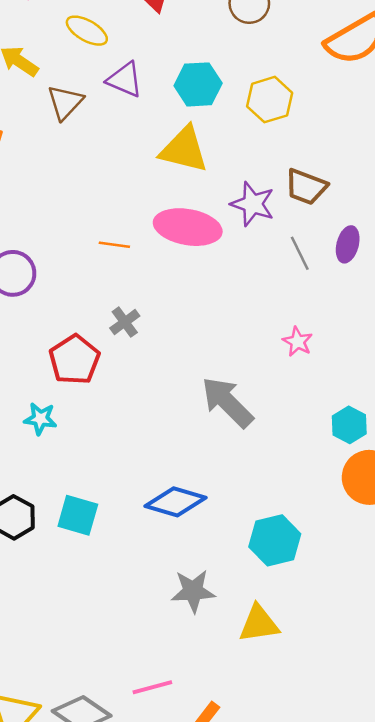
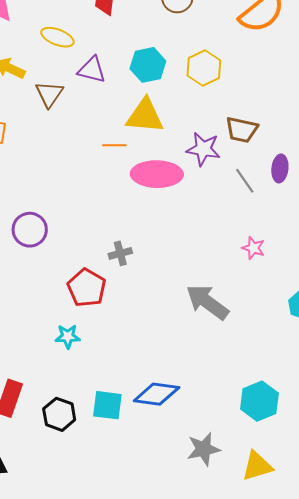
orange line: (114, 245) -> (114, 145), moved
gray cross: (125, 322) -> (120, 253), turned 30
blue diamond: (176, 502) -> (157, 394), moved

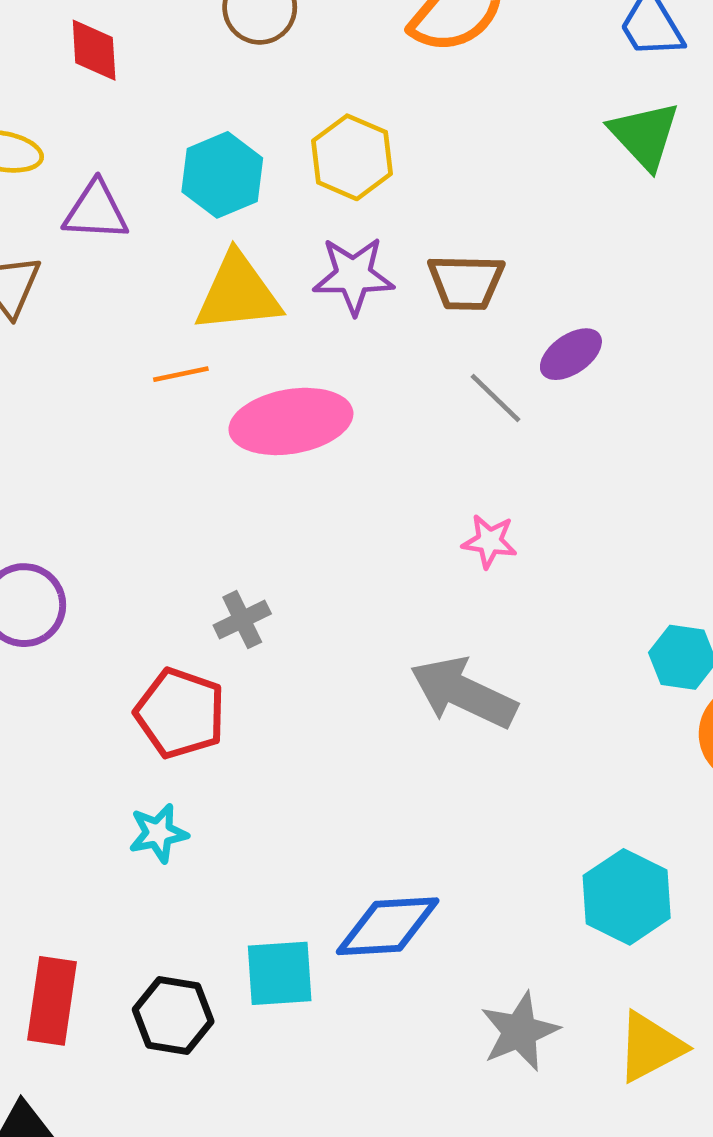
purple star: (203, 149) -> (353, 276), moved
purple ellipse: (280, 168) -> (571, 354), turned 60
pink star: (253, 248) -> (489, 541), moved

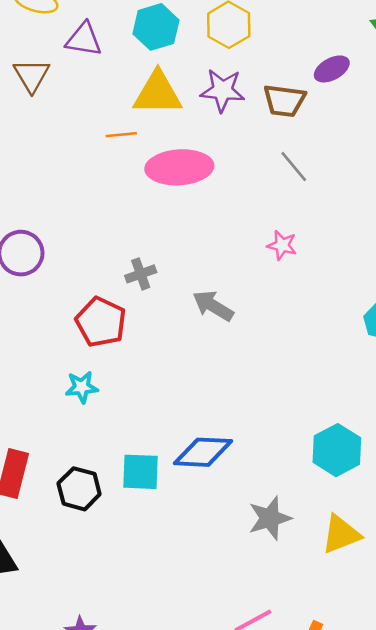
purple ellipse: (571, 354) -> (332, 69), moved
gray arrow: (463, 693) -> (213, 306), moved, size x0.7

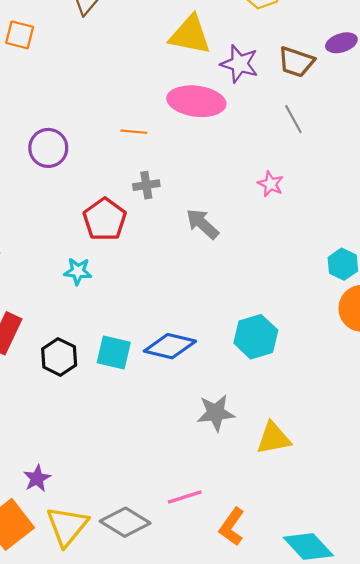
purple star: (223, 90) -> (239, 64), moved
orange line: (121, 135) -> (134, 132), moved
cyan hexagon: (337, 450) -> (256, 337), moved

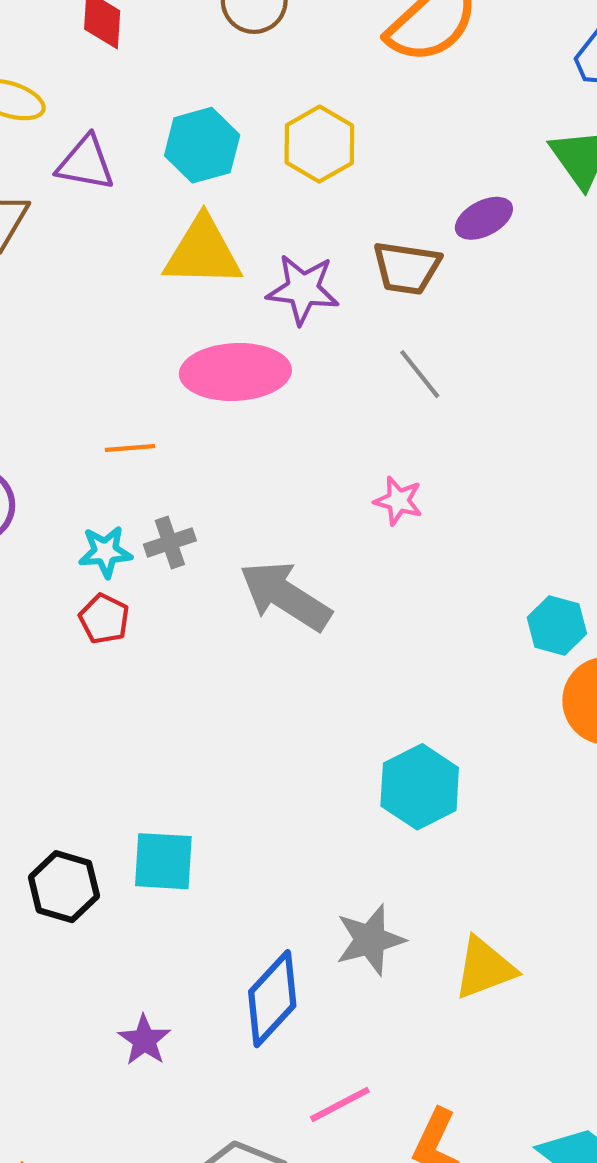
red pentagon: (105, 219) -> (104, 619), size x0.6
gray arrow: (202, 224) -> (285, 596), size x1.4
cyan star: (78, 271) -> (105, 552), moved
blue diamond: (170, 346) -> (272, 999), moved, turned -51
purple star: (37, 478) -> (144, 1040), moved

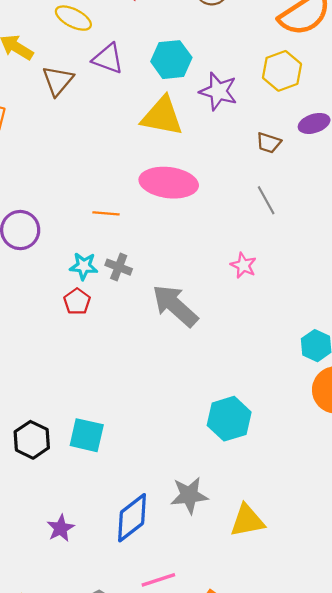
yellow hexagon: (319, 144) -> (282, 71), moved
brown trapezoid: (407, 268) -> (269, 143), size x0.7
purple star: (303, 289) -> (218, 91), moved
gray cross: (170, 543) -> (119, 267), turned 30

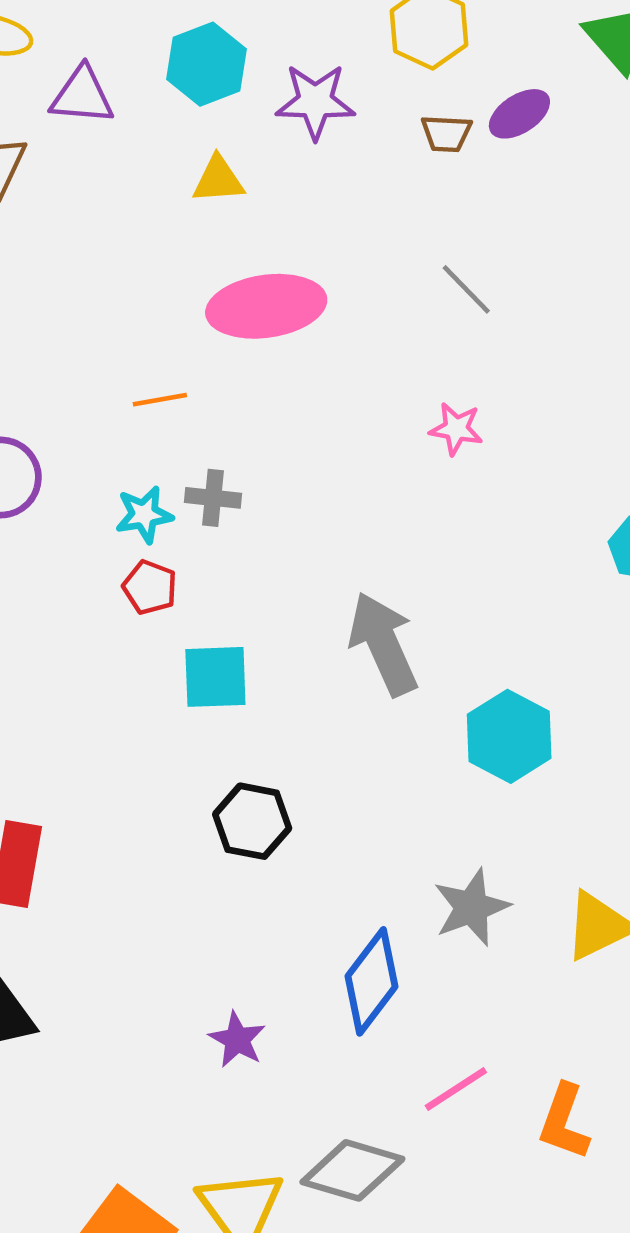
yellow triangle: (162, 116) -> (218, 180), size x0.6
brown trapezoid: (269, 143) -> (446, 133), moved
gray arrow: (175, 306) -> (383, 644), moved, turned 39
cyan square: (87, 435) -> (215, 677), moved
black hexagon: (32, 440) -> (252, 821), moved

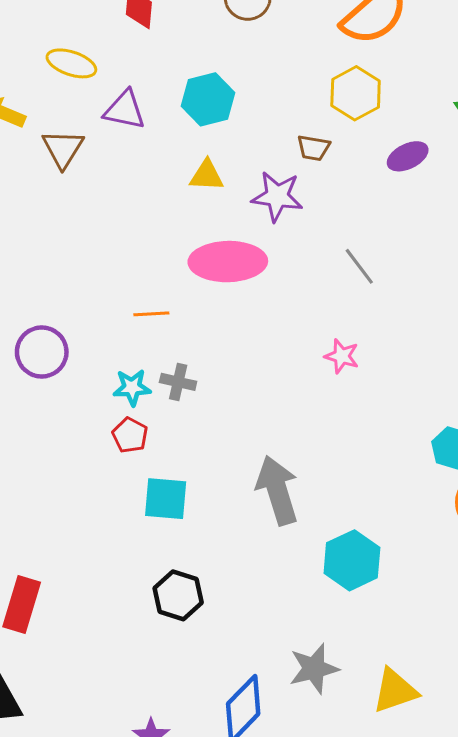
purple star: (315, 102) -> (277, 196), moved
brown trapezoid: (446, 133) -> (313, 148), moved

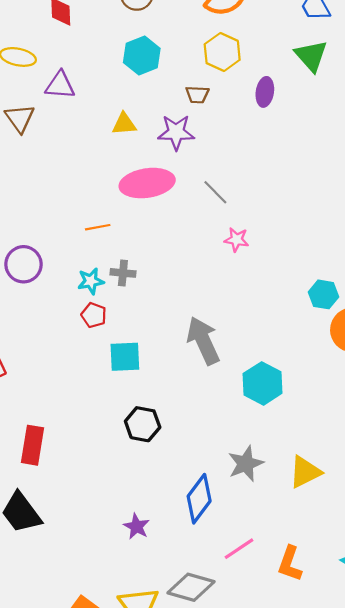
cyan hexagon: (208, 99) -> (142, 56), moved
purple ellipse: (408, 156) -> (265, 92), turned -48
gray line: (359, 266) -> (215, 192), moved

